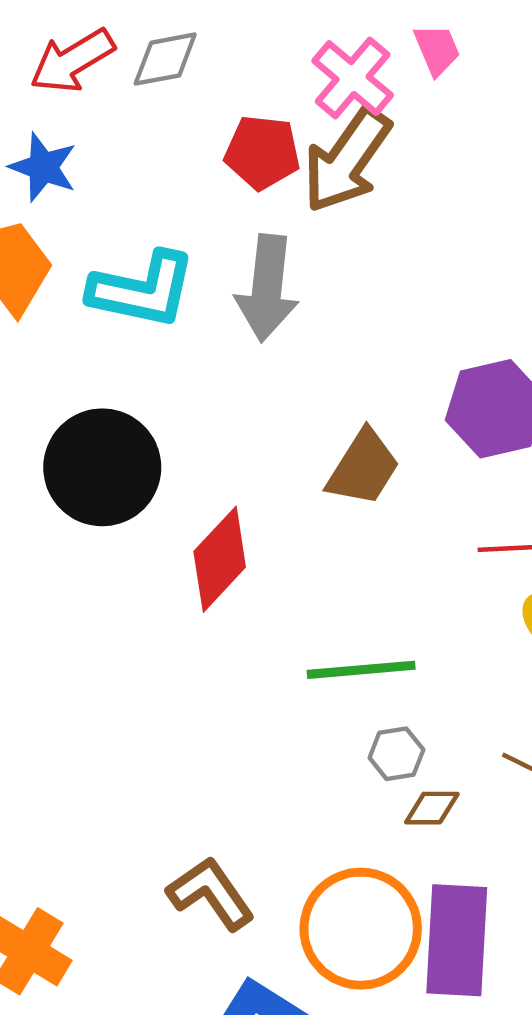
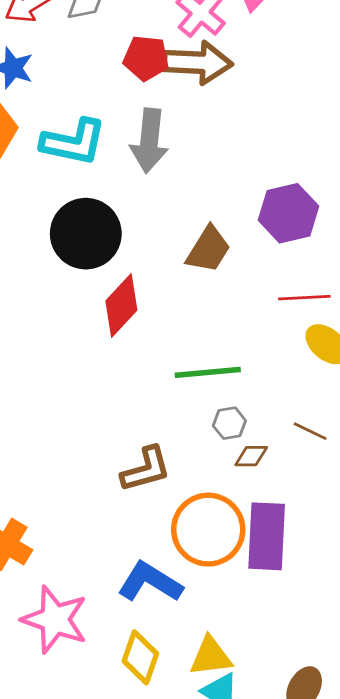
brown arrow: (347, 160) -> (197, 63), turned -122
black circle: (102, 467) -> (86, 234), moved
brown L-shape: (211, 893) -> (146, 469), moved, turned 110

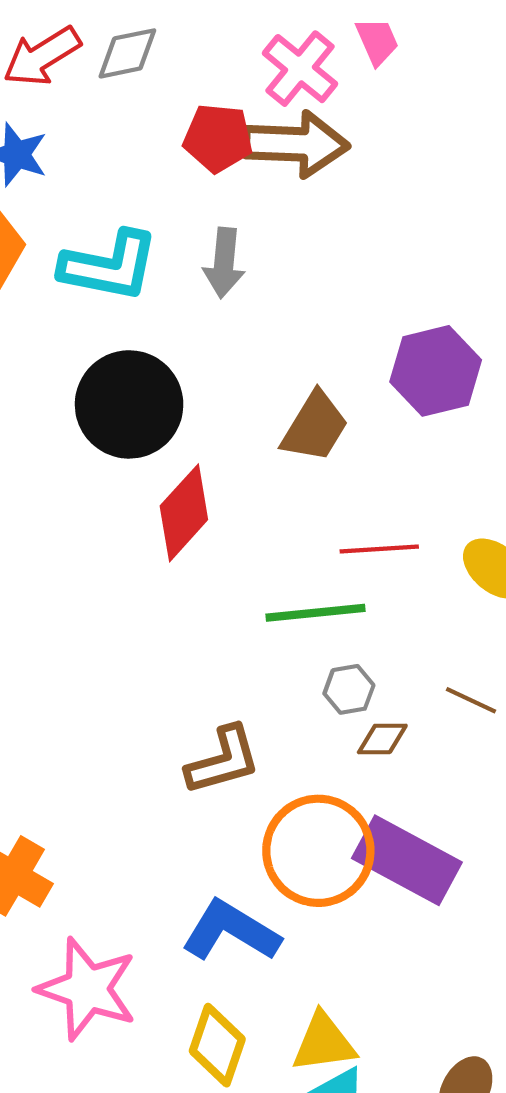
gray arrow: (149, 141) -> (224, 263), size x0.7
red line: (304, 298) -> (379, 549), moved
purple rectangle: (267, 536) -> (407, 860), turned -64

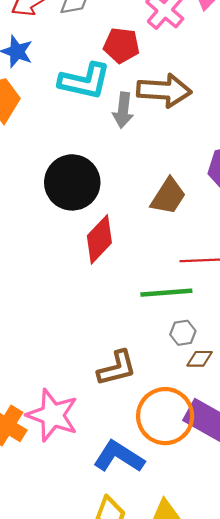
brown arrow: (296, 144) -> (164, 90), moved
cyan L-shape: (109, 266) -> (85, 81), moved
pink star: (87, 989) -> (53, 415), moved

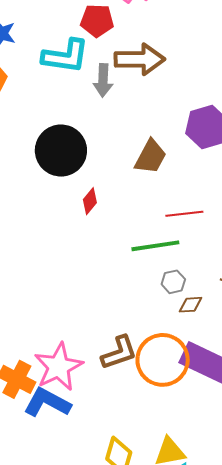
red diamond: (99, 239) -> (90, 201), size x0.6
brown L-shape: (117, 368) -> (119, 353), moved
pink star: (53, 415) -> (59, 367), turned 30
blue L-shape: (119, 457) -> (47, 403), moved

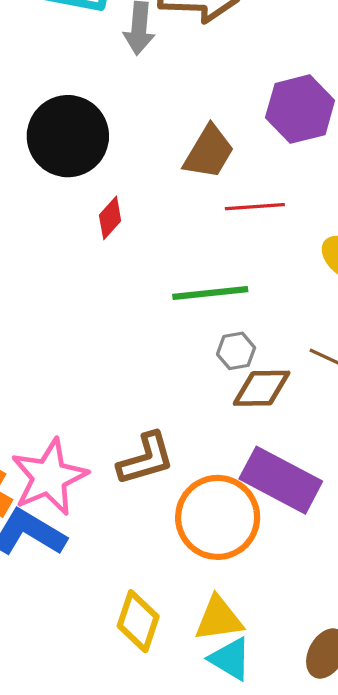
red line: (184, 214) -> (255, 207), moved
brown diamond: (190, 305) -> (262, 388), size x1.5
orange circle: (163, 360) -> (218, 517), moved

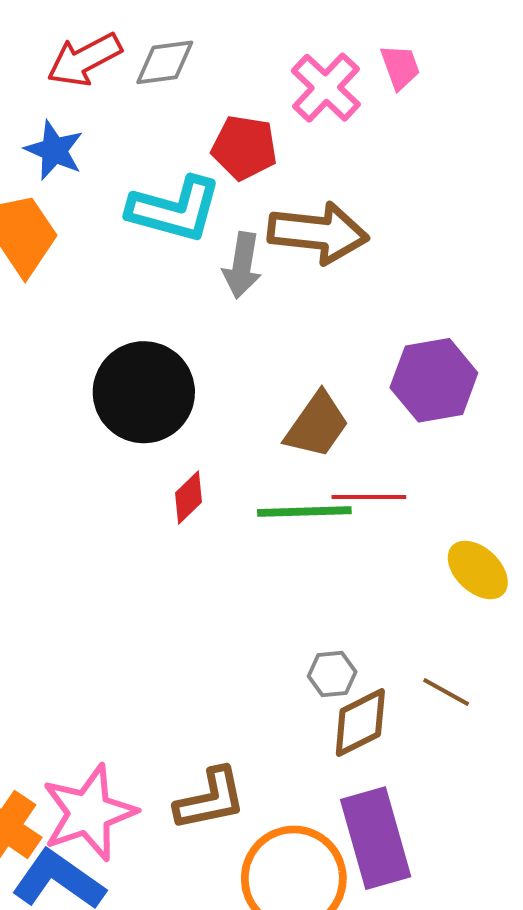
green line: (210, 293) -> (304, 512), moved
brown diamond: (262, 388) -> (360, 723), turned -30
purple rectangle: (281, 480) -> (376, 838), turned 42

